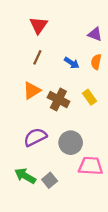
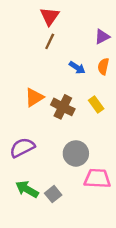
red triangle: (38, 25) -> (50, 16), moved
purple triangle: (95, 34) -> (102, 37), turned -48
brown line: (37, 57) -> (50, 41), moved
purple semicircle: (35, 137) -> (22, 147), moved

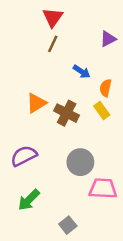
orange semicircle: (103, 66) -> (106, 88), moved
green arrow: (27, 189) -> (29, 200), turned -75
gray square: (53, 194) -> (68, 225), moved

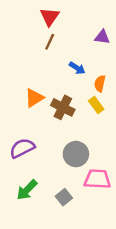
purple triangle: (108, 39) -> (102, 37), turned 35
gray square: (68, 225) -> (64, 197), moved

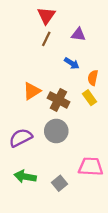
purple triangle: (102, 37) -> (78, 34), moved
gray circle: (76, 154) -> (56, 131), moved
green arrow: (27, 190) -> (25, 177), turned 55

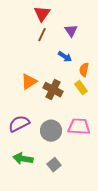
purple triangle: (78, 34) -> (71, 31), turned 48
gray circle: (56, 131) -> (51, 131), moved
pink trapezoid: (91, 167) -> (79, 127), moved

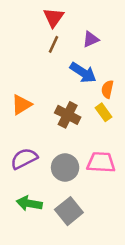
purple triangle: (71, 31) -> (91, 39), turned 40
blue arrow: (65, 57) -> (83, 73), size x1.5
orange triangle: (29, 82) -> (21, 105), moved
gray square: (54, 165) -> (69, 211), size x1.5

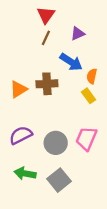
brown cross: (68, 115) -> (47, 84), moved, turned -30
pink trapezoid: (101, 162) -> (86, 139), turned -70

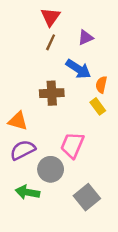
orange triangle: (19, 89) -> (18, 121), moved, turned 48
pink trapezoid: (86, 139) -> (72, 145), moved
gray circle: (56, 143) -> (51, 169), moved
gray square: (59, 180) -> (87, 197), moved

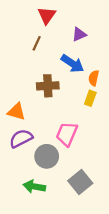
brown line: (51, 42) -> (37, 43), moved
yellow rectangle: (98, 106) -> (90, 98), turned 56
green arrow: (28, 192) -> (34, 187), moved

